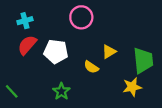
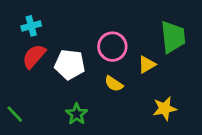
pink circle: (81, 17) -> (112, 47), moved
yellow triangle: (109, 52) -> (147, 64), moved
green trapezoid: (143, 60) -> (173, 37), moved

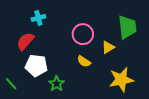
cyan cross: (31, 26) -> (38, 18), moved
white pentagon: (70, 64) -> (36, 65), moved
yellow star: (165, 109) -> (121, 80), size x1.4

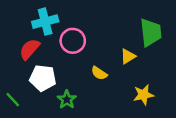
cyan cross: (38, 18) -> (45, 22), size x1.5
pink circle: (83, 34) -> (73, 41), moved
yellow star: (121, 80) -> (144, 95), size x0.7

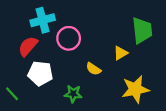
yellow star: (144, 95) -> (135, 89), size x1.4
green star: (67, 100) -> (73, 94), moved, turned -30

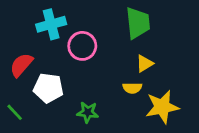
green trapezoid: (142, 30) -> (138, 23), moved
red semicircle: (28, 46) -> (21, 65), moved
yellow semicircle: (93, 69) -> (132, 88), moved, turned -35

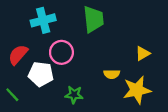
green trapezoid: (138, 23) -> (93, 19), moved
pink circle: (82, 46) -> (61, 52), moved
yellow triangle: (145, 64) -> (143, 53), moved

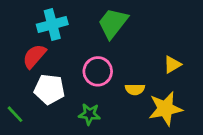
green trapezoid: (93, 19) -> (113, 23), turned -136
pink circle: (61, 52) -> (98, 71), moved
red semicircle: (18, 55) -> (34, 56), moved

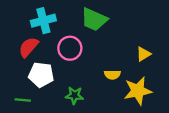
green trapezoid: (113, 23) -> (94, 19), turned -104
pink circle: (98, 71) -> (70, 48), moved
green line: (15, 114) -> (23, 100), moved, turned -42

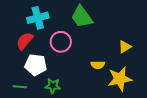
green trapezoid: (94, 19) -> (82, 17), turned 30
green star: (74, 95) -> (53, 86), moved

